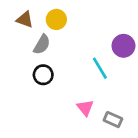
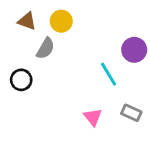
black circle: (43, 75) -> (21, 80), moved
gray rectangle: (113, 120) -> (131, 113), moved

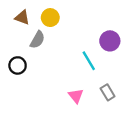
gray rectangle: (131, 113) -> (108, 92), turned 35

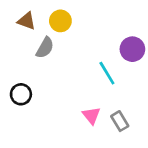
black circle: (18, 65) -> (21, 94), moved
gray rectangle: (108, 92) -> (120, 121), moved

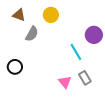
yellow circle: (60, 21) -> (51, 15), moved
gray rectangle: (120, 121) -> (85, 78), moved

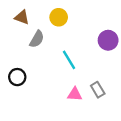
cyan line: (76, 52) -> (69, 60), moved
pink triangle: (65, 82) -> (75, 94), turned -48

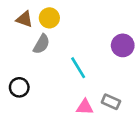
yellow circle: (59, 17) -> (49, 18), moved
gray rectangle: (98, 90) -> (111, 102), turned -35

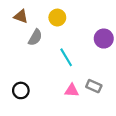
yellow circle: (49, 18) -> (57, 18), moved
black circle: (19, 87) -> (21, 90), moved

